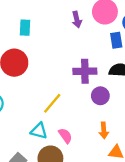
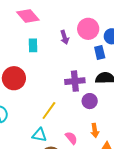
cyan rectangle: (25, 28) -> (33, 45), moved
pink semicircle: (65, 136) -> (71, 138), moved

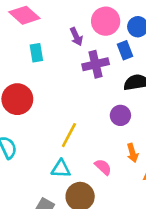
purple cross: (75, 81) -> (96, 64), moved

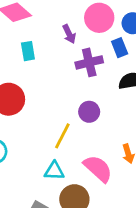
purple circle: (120, 115) -> (89, 112), moved
pink semicircle: (103, 167) -> (98, 169), size x1.6

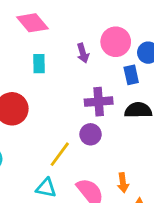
purple cross: (89, 62) -> (99, 102), moved

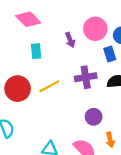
purple circle: (91, 134) -> (94, 117), moved
yellow line: (60, 154) -> (49, 86), moved, turned 30

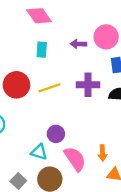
purple arrow: (70, 40) -> (78, 44), turned 104
purple circle: (94, 117) -> (56, 134), moved

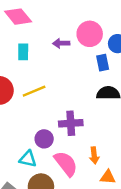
purple cross: (88, 85) -> (71, 123), moved

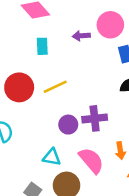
purple circle: (44, 139) -> (68, 125), moved

